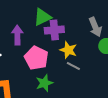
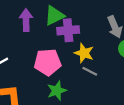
purple arrow: (17, 35) -> (26, 20), moved
pink pentagon: (36, 58) -> (48, 62), turned -30

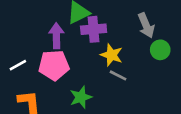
purple arrow: (26, 20) -> (56, 36), moved
pink pentagon: (48, 62) -> (54, 65), moved

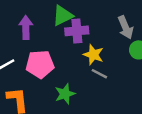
purple arrow: (56, 36) -> (26, 27), moved

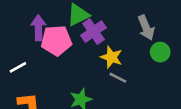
purple cross: (77, 31) -> (94, 32), turned -30
pink pentagon: (40, 64) -> (56, 41), moved

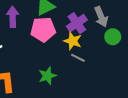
purple cross: (94, 32) -> (77, 23), moved
pink pentagon: (56, 41) -> (43, 29), moved

